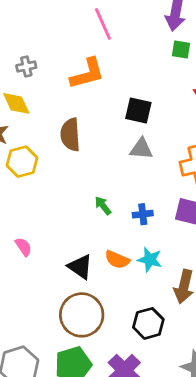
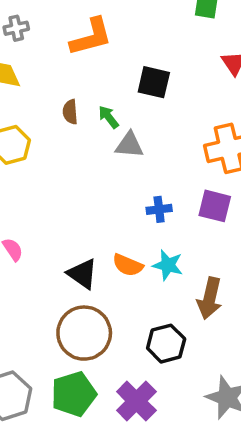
brown semicircle: (70, 135) -> (70, 112), size x0.6
gray triangle: (141, 149) -> (129, 145), moved
green arrow: (103, 206) -> (109, 117), moved

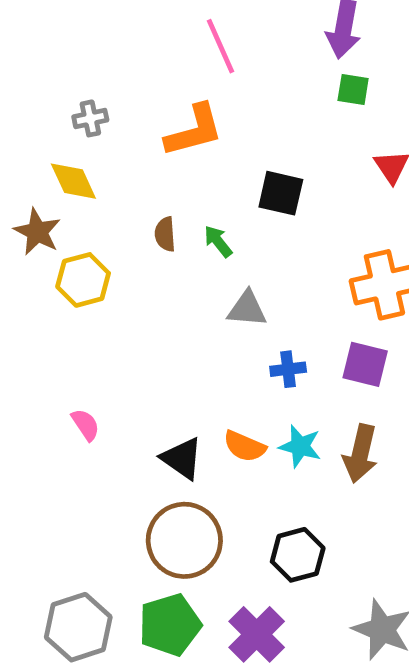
gray triangle: (129, 145) -> (247, 309), moved
brown arrow: (210, 298) -> (360, 454), moved

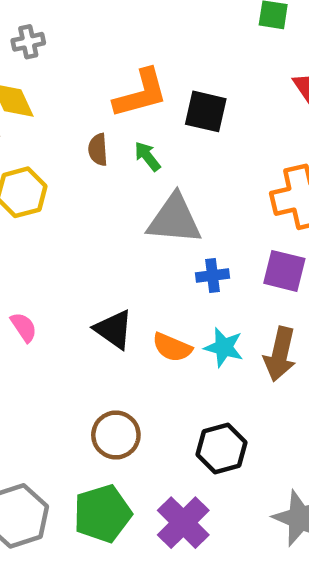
orange L-shape: (194, 131) -> (141, 93), moved
gray triangle: (247, 309) -> (174, 219), size x1.5
black triangle: (182, 458) -> (114, 329), moved
brown circle: (184, 540) -> (116, 435), size x0.7

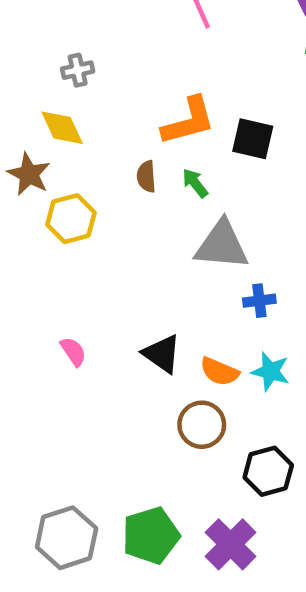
brown circle: (116, 435) -> (202, 425), moved

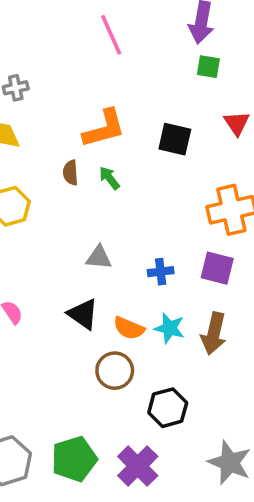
black square: (253, 139) -> (175, 139), moved
gray triangle: (222, 245) -> (99, 257), moved, size x0.6

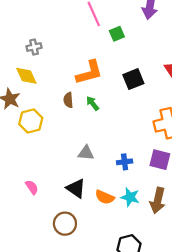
green square: (208, 67) -> (117, 34), moved, turned -32
black square: (175, 139) -> (133, 79), turned -35
brown circle: (115, 371) -> (65, 224), moved

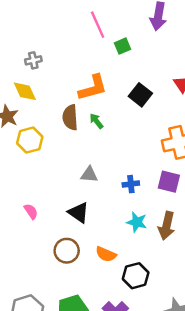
black square: (133, 79) -> (140, 95), turned -30
brown semicircle: (68, 100) -> (70, 117), size x1.5
orange semicircle: (105, 197) -> (106, 254), moved

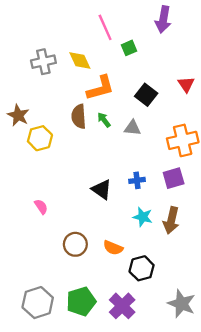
gray cross: (33, 60) -> (43, 62), size x1.5
yellow diamond: (25, 91) -> (80, 61), moved
gray triangle: (89, 175) -> (132, 128), moved
purple square: (169, 182) -> (174, 178), turned -30
black triangle: (79, 213) -> (102, 190), moved

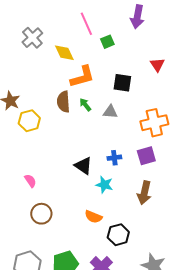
gray cross: (43, 62) -> (32, 38), moved, turned -30
red triangle: (186, 84) -> (157, 65), moved
black square: (146, 95) -> (122, 83), turned -30
cyan star: (143, 217) -> (104, 185), moved
brown circle: (75, 244) -> (41, 214), moved

